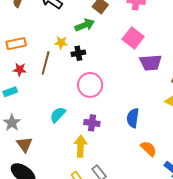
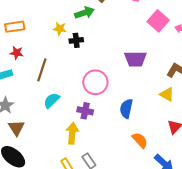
pink square: (133, 38) -> (158, 21), moved
brown line: (46, 63) -> (42, 70), moved
purple trapezoid: (151, 63) -> (135, 59), moved
pink circle: (90, 85) -> (95, 82), moved

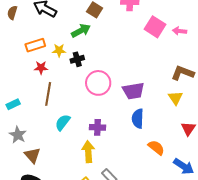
orange rectangle: (15, 27) -> (35, 45), moved
red star: (17, 53) -> (41, 68), moved
purple trapezoid: (135, 59) -> (133, 91), moved
pink circle: (95, 82) -> (98, 83), moved
yellow triangle: (167, 94) -> (176, 98), turned 35

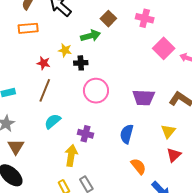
orange rectangle: (35, 45) -> (28, 28), moved
purple trapezoid: (133, 91) -> (144, 98), moved
yellow triangle: (176, 98) -> (168, 131), moved

